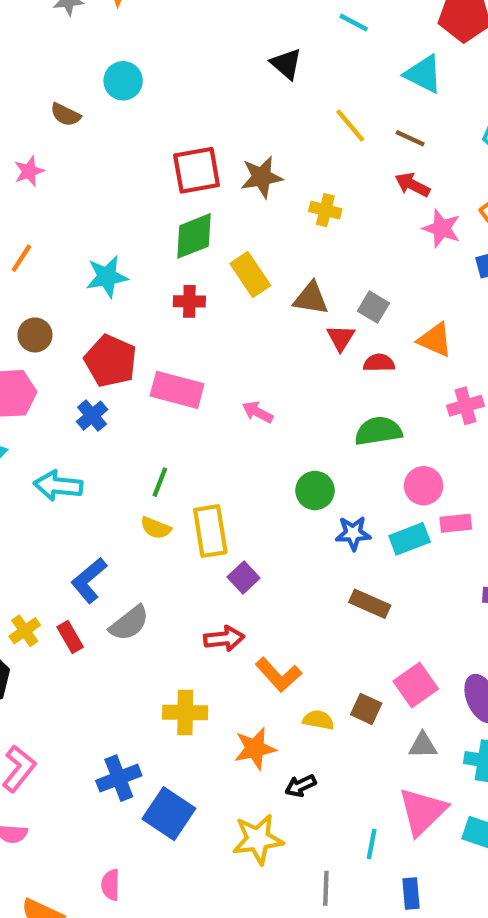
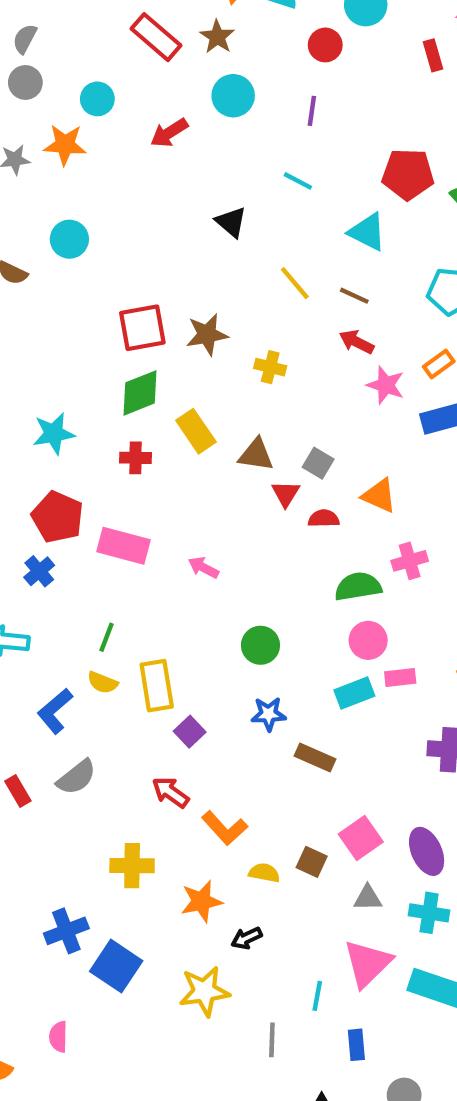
green semicircle: (378, 431) -> (358, 587), moved
blue star: (353, 533) -> (269, 714), moved
blue L-shape: (89, 580) -> (55, 711), moved
red arrow: (224, 639) -> (170, 792), turned -138

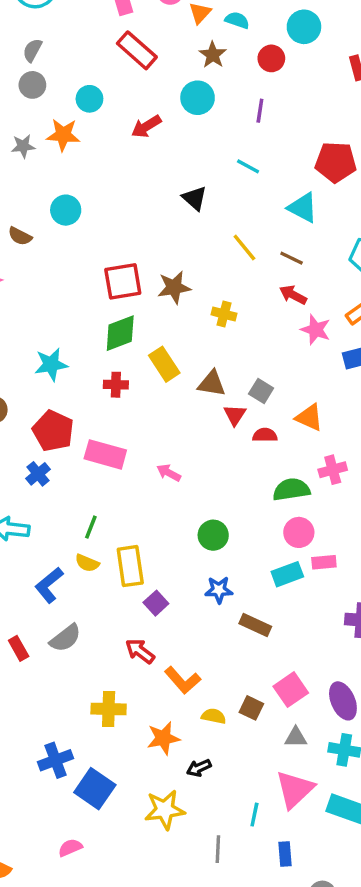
brown star: (217, 37) -> (213, 55), moved
pink semicircle: (58, 1037) -> (70, 848), moved, turned 65

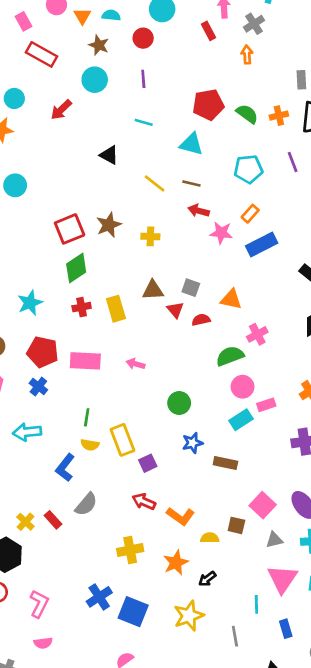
yellow rectangle: (164, 364) -> (116, 309), moved, turned 30
purple square: (156, 603) -> (148, 463), turned 30

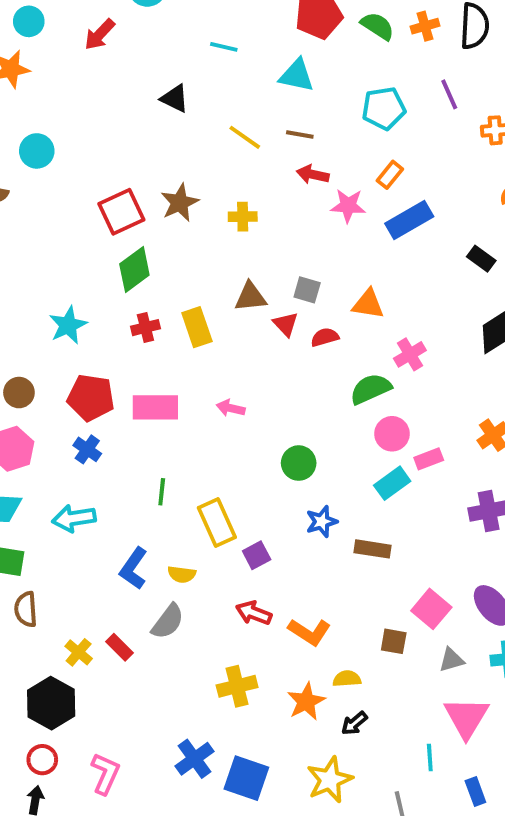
yellow semicircle: (90, 445) -> (182, 574), moved
yellow semicircle: (210, 538) -> (347, 679), moved

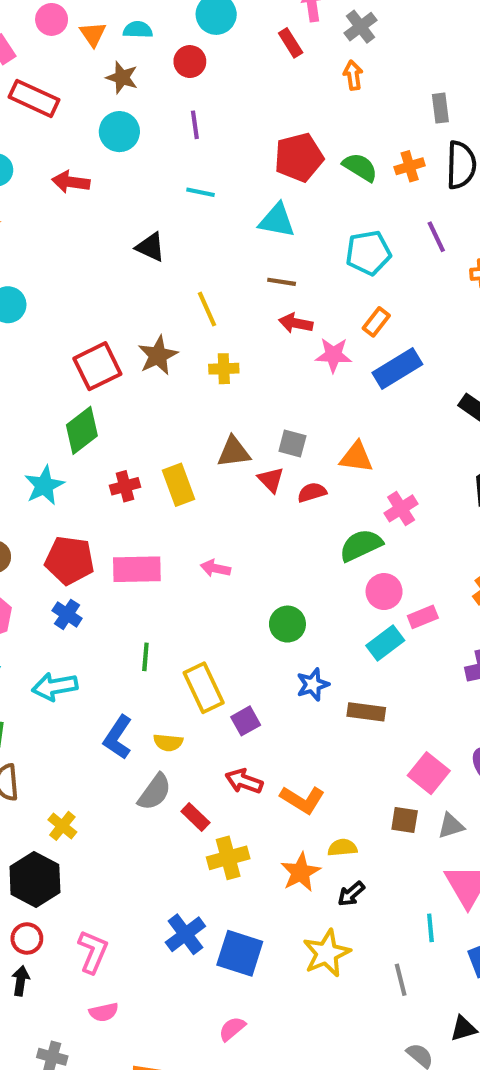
red arrow: (100, 34) -> (71, 182), turned 56
yellow line: (245, 137) -> (207, 309), moved, turned 32
green diamond: (134, 270) -> (82, 430), moved
brown square: (394, 641) -> (405, 820), moved
red rectangle: (119, 647) -> (195, 817), moved

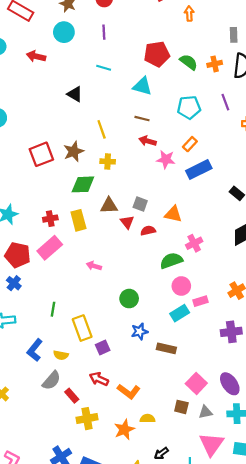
green diamond: (82, 430) -> (83, 184), moved, turned 30
pink rectangle: (137, 569) -> (50, 248), moved, turned -45
black arrow: (351, 894) -> (161, 453), moved

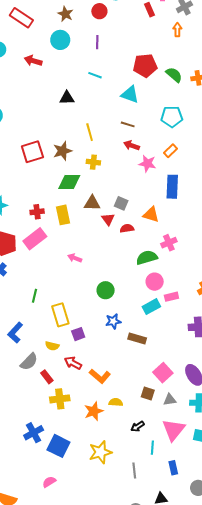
black triangle: (75, 94) -> (67, 98), turned -35
blue rectangle: (199, 170) -> (172, 187), moved, turned -65
yellow semicircle: (61, 355) -> (52, 346), moved
black arrow: (161, 453) -> (138, 426), moved

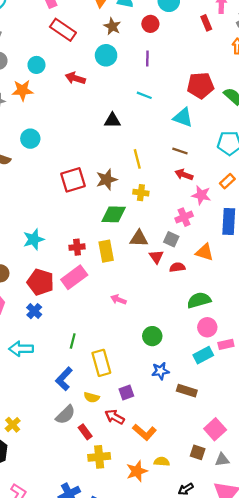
pink cross: (169, 243) -> (184, 217), moved
blue L-shape: (15, 333) -> (64, 379), moved
purple square: (78, 334) -> (126, 393), moved

